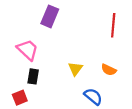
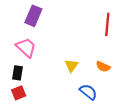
purple rectangle: (50, 16) -> (33, 16), moved
black rectangle: (33, 76) -> (18, 73), moved

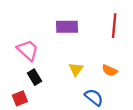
purple rectangle: (33, 16) -> (67, 27), moved, turned 66
black rectangle: (18, 73) -> (34, 77), moved, turned -40

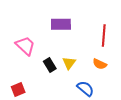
red line: (114, 26) -> (104, 35), moved
black rectangle: (34, 77) -> (50, 65), moved

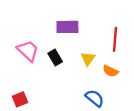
yellow triangle: (69, 63) -> (88, 59), moved
black rectangle: (50, 65) -> (55, 57), moved

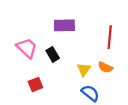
yellow triangle: (88, 59) -> (84, 69), moved
red square: (20, 99) -> (35, 85), moved

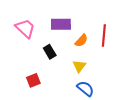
pink trapezoid: (27, 48) -> (25, 28), moved
orange semicircle: (105, 67) -> (81, 41), moved, turned -72

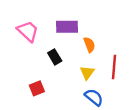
red line: (104, 35) -> (114, 67), moved
orange semicircle: (81, 41) -> (89, 45), turned -64

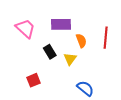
red line: (114, 67) -> (106, 38), moved
yellow triangle: (87, 73) -> (70, 59), moved

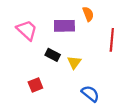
orange semicircle: (81, 41) -> (88, 14), moved
black rectangle: (50, 52) -> (53, 55), turned -32

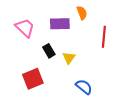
black rectangle: (53, 55) -> (49, 51), turned 32
red square: (35, 85) -> (33, 79), size x1.5

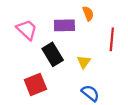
black rectangle: (49, 51) -> (53, 54), size x1.5
yellow triangle: (69, 58) -> (84, 62), moved

